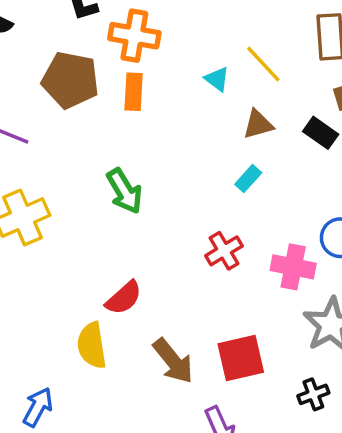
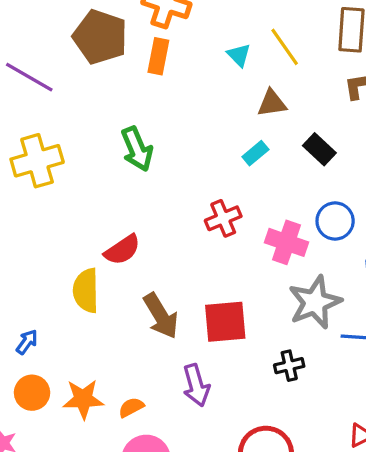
black rectangle: (321, 133) -> (319, 149), moved
blue arrow: (38, 407) -> (27, 342), size x0.7

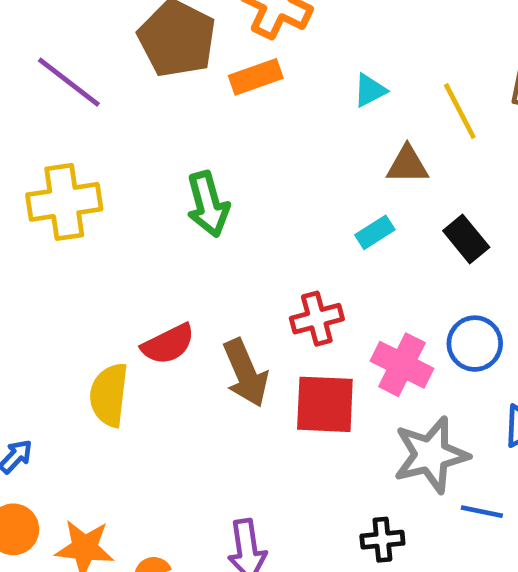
yellow line: (285, 47) -> (460, 111), moved
cyan triangle: (239, 55) -> (370, 90), turned 40
orange rectangle: (158, 56) -> (256, 77), turned 52
brown arrow: (161, 316) -> (246, 373), moved
red square: (225, 322) -> (325, 404), moved

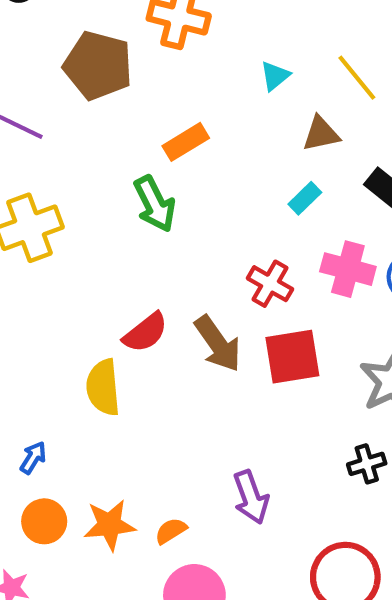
orange rectangle: (256, 77) -> (186, 142), moved
red cross: (317, 319) -> (270, 284), turned -33
pink cross: (402, 365) -> (348, 269), moved

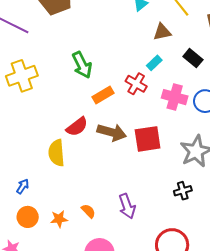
orange rectangle: (186, 142) -> (103, 95), moved
red cross: (270, 284) -> (136, 84), moved
brown arrow: (218, 344) -> (112, 132), turned -40
orange star: (109, 525) -> (59, 219), size x0.7
orange semicircle: (171, 531) -> (88, 211), moved, turned 77

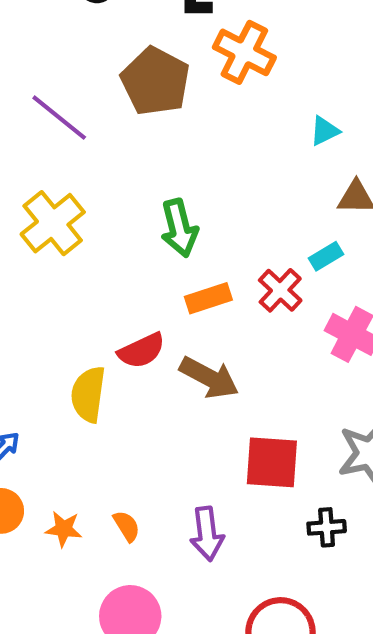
yellow cross: (22, 76) -> (53, 223), turned -32
red square: (148, 139) -> (272, 462), moved

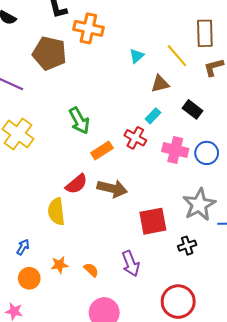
orange star: (64, 529) -> (59, 265), moved

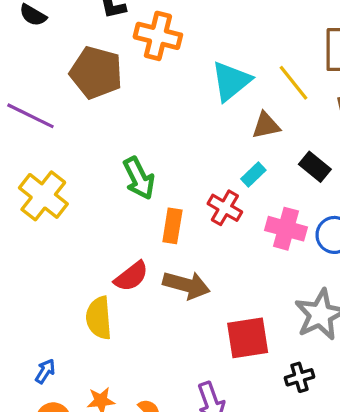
cyan triangle: (137, 56) -> (231, 81), size x1.8
orange rectangle: (102, 151) -> (172, 226), turned -50

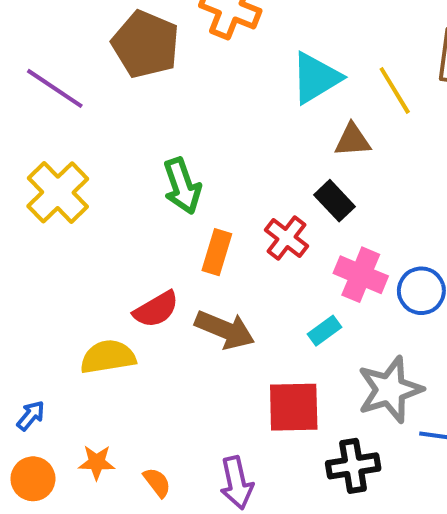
black rectangle: (315, 167) -> (334, 201), moved
cyan rectangle: (253, 175) -> (324, 331), moved
yellow semicircle: (99, 318) -> (108, 357), turned 78
black cross: (299, 377) -> (353, 466), size x1.4

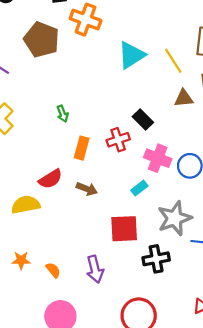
brown triangle: (353, 140) -> (184, 98), moved
green arrow: (182, 186) -> (63, 114), size x0.6
red cross: (287, 238) -> (118, 140), turned 35
brown arrow: (225, 330) -> (87, 189), size x0.7

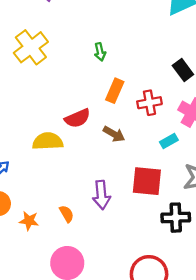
red cross: (118, 140) -> (149, 103), moved
orange star: (21, 260) -> (29, 221), moved
purple arrow: (95, 269) -> (101, 195), moved

